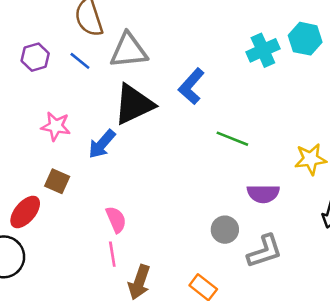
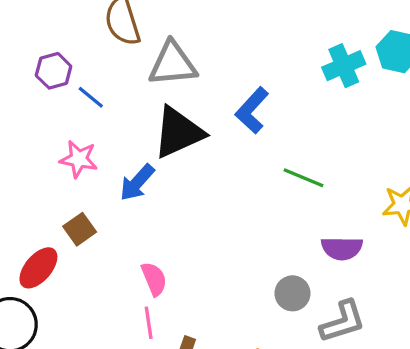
blue line: (80, 61) -> (91, 97), moved
brown square: (57, 181) -> (80, 229), turned 30

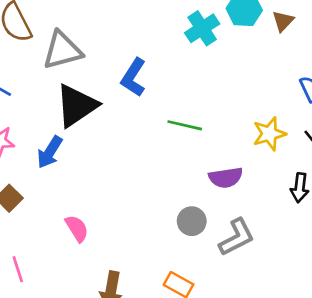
pink line: (149, 323) -> (18, 269), moved

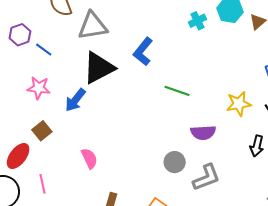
cyan cross: (202, 28) -> (197, 21), size x0.7

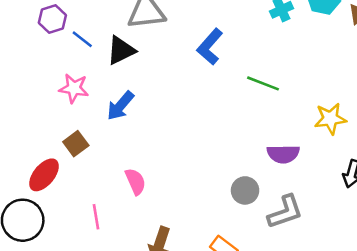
black triangle: (99, 68) -> (121, 50), moved, size x0.7
green line: (177, 91) -> (263, 83), moved
pink line: (43, 184) -> (96, 217), moved

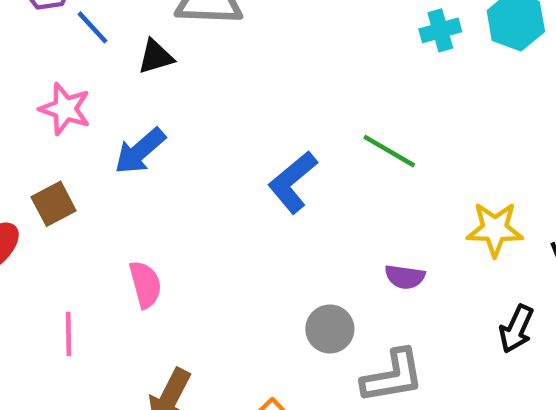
blue L-shape: (210, 47) -> (293, 182), moved
black triangle: (121, 50) -> (156, 57), size x0.7
purple semicircle: (283, 154) -> (405, 277), size x0.7

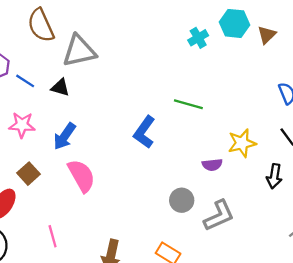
black triangle: (156, 57) -> (60, 87), turned 48
yellow star: (495, 229) -> (242, 143), moved
pink semicircle: (145, 284) -> (81, 176), moved, size x1.4

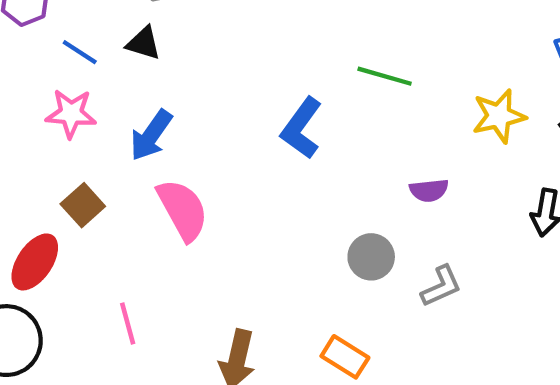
blue line: (25, 81) -> (80, 52), moved
yellow star: (242, 143) -> (499, 116), moved
gray L-shape: (219, 216) -> (441, 286), size x0.7

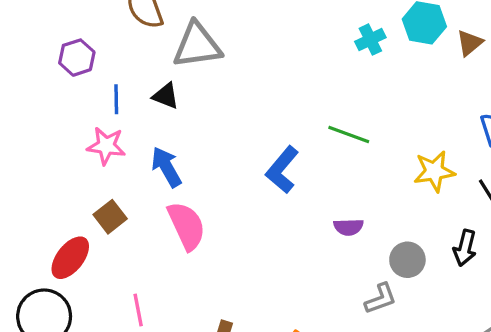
blue line: (80, 52) -> (116, 99), turned 52
blue arrow: (151, 135) -> (166, 167), turned 111
purple semicircle: (429, 190) -> (349, 227), moved
gray circle: (371, 257) -> (407, 260), moved

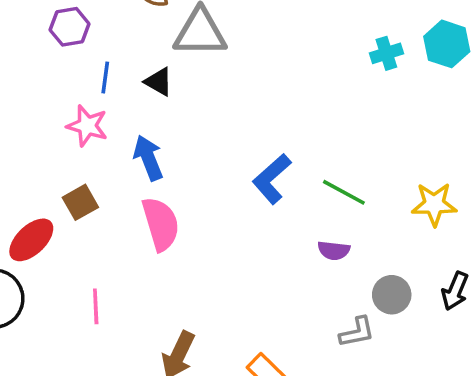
green line: (349, 134) -> (344, 192), moved

